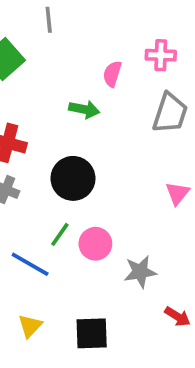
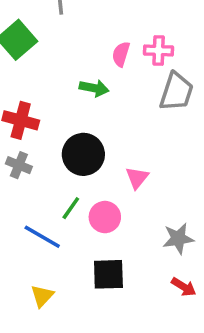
pink cross: (161, 55) -> (159, 51), moved
pink triangle: (178, 193) -> (137, 178), moved
gray star: (140, 272) -> (178, 239), moved
black square: (92, 333) -> (108, 274), moved

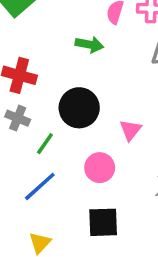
green line: (71, 208) -> (45, 144), moved
blue line: (42, 237) -> (40, 186), turned -72

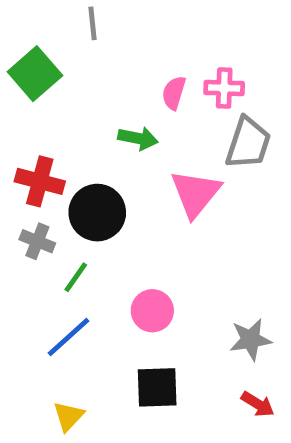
black circle: (79, 108) -> (97, 213), moved
pink triangle: (130, 130) -> (195, 193), moved, size x1.6

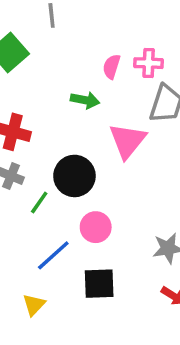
black circle: (97, 213) -> (74, 176), moved
blue line: (68, 337) -> (53, 255), moved

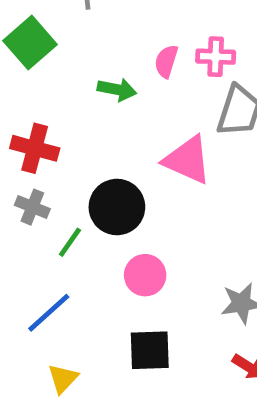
green arrow: (85, 100) -> (117, 90), moved
pink triangle: (127, 141) -> (187, 160), turned -45
blue line: (53, 255) -> (49, 313), moved

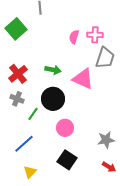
green arrow: (117, 90) -> (53, 70), moved
red cross: (35, 148) -> (18, 74), turned 36
black square: (150, 350) -> (67, 160), turned 36

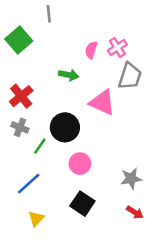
pink cross: (95, 35) -> (117, 47), turned -35
green arrow: (53, 70) -> (69, 75), moved

